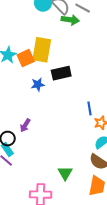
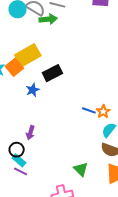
yellow rectangle: (42, 50) -> (28, 55), turned 65
blue line: (89, 108) -> (89, 110), moved, turned -48

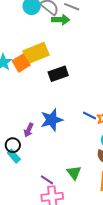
blue star: (33, 90) -> (52, 120), moved, size x1.6
purple line: (21, 171) -> (47, 180), moved

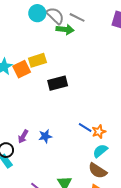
yellow rectangle: (36, 53) -> (37, 60), size x0.7
blue star: (52, 120) -> (45, 136), moved, size x0.6

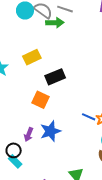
orange square: (22, 69) -> (40, 100), moved, turned -30
blue star: (45, 136) -> (50, 131), size x1.5

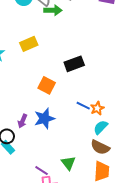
black rectangle: (55, 77) -> (74, 64), moved
orange square: (40, 100) -> (47, 85), moved

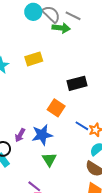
orange square: (47, 85) -> (56, 108), moved
green triangle: (68, 163) -> (49, 159), moved

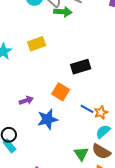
purple arrow: (20, 135) -> (26, 100), moved, turned -136
green triangle: (49, 159) -> (81, 154), moved

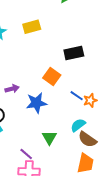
purple arrow: (26, 100) -> (12, 89), moved
cyan semicircle: (103, 132) -> (78, 125), moved
green triangle: (81, 154) -> (49, 138), moved

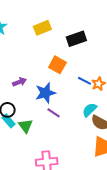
yellow rectangle: (32, 27) -> (42, 28), moved
green triangle: (49, 138) -> (26, 126), moved
purple line: (26, 154) -> (54, 113), moved

